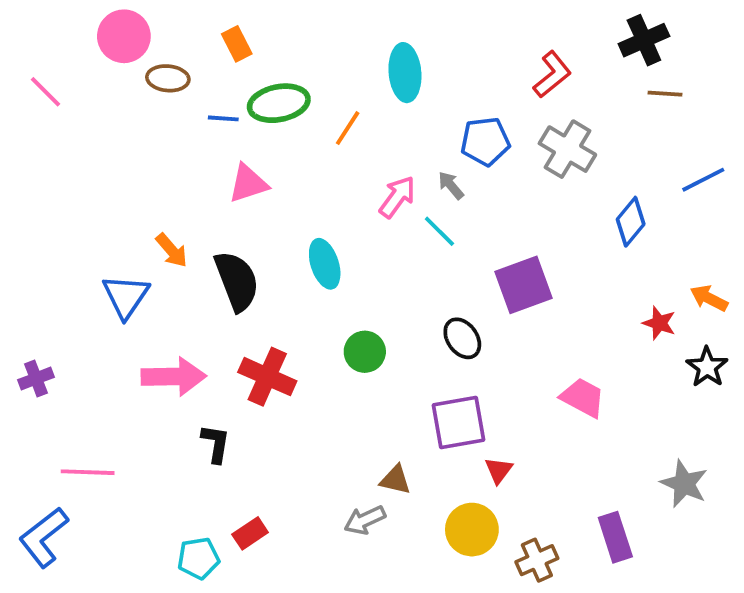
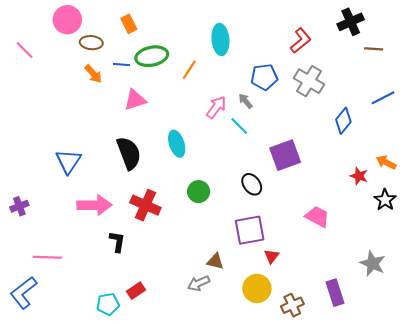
brown line: (665, 94) -> (374, 49), moved
orange arrow: (172, 250) -> (93, 74), moved

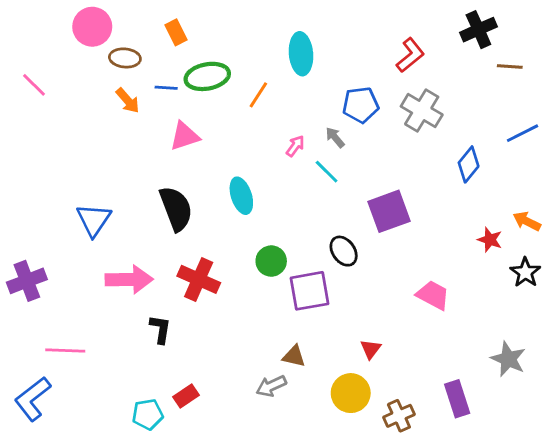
pink line: (25, 50) -> (34, 85), moved
pink arrow: (216, 107) -> (295, 146), size x0.7
purple cross: (19, 206) -> (27, 281), size x1.5
purple square: (250, 230) -> (310, 291), moved

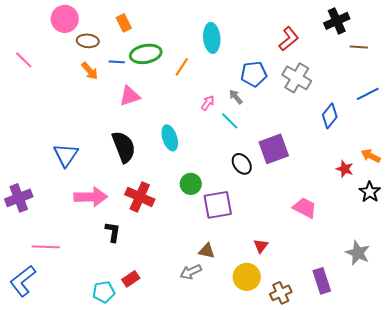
black ellipse: (344, 251) -> (242, 164), moved

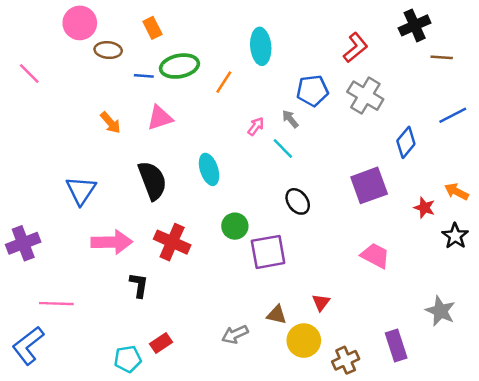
orange arrow: (90, 71) -> (111, 123), moved
purple square: (274, 149) -> (369, 185), moved
brown triangle: (207, 251) -> (277, 315), moved

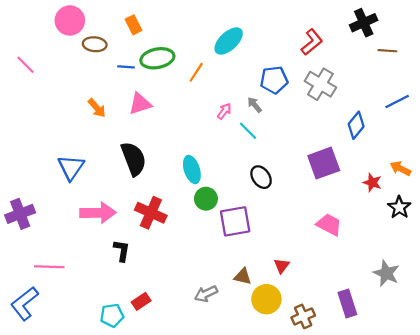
cyan ellipse: (261, 46) -> (229, 41), turned 52
cyan ellipse: (209, 169) -> (192, 170), moved

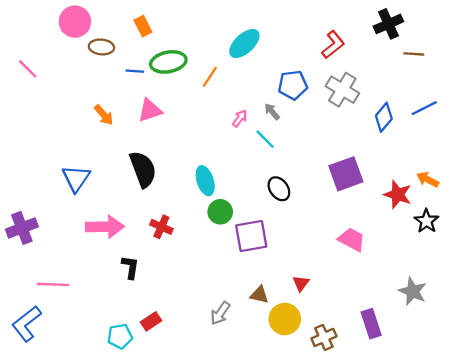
blue diamond: (356, 125) -> (384, 117), moved
red star: (372, 183) -> (398, 195), size x1.4
red cross: (151, 213) -> (161, 227), size x0.7
gray arrow: (206, 294) -> (220, 313), turned -30

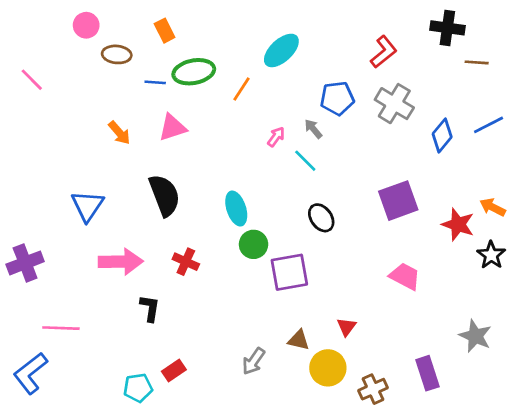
pink circle: (75, 22) -> (86, 25), size x0.7
black cross: (388, 24) -> (447, 28), turned 32

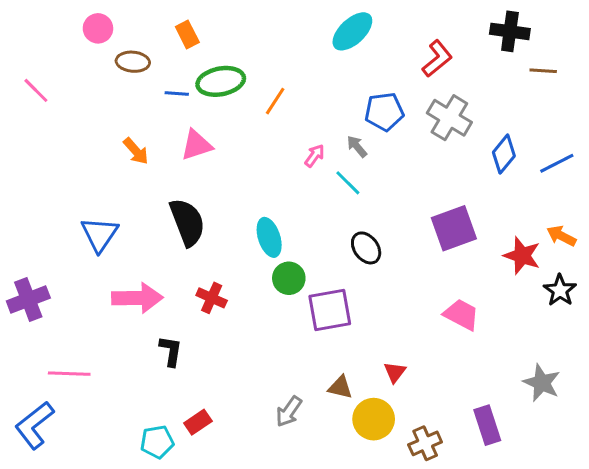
cyan ellipse: (281, 50) -> (352, 31), moved
blue line: (489, 125) -> (557, 163), moved

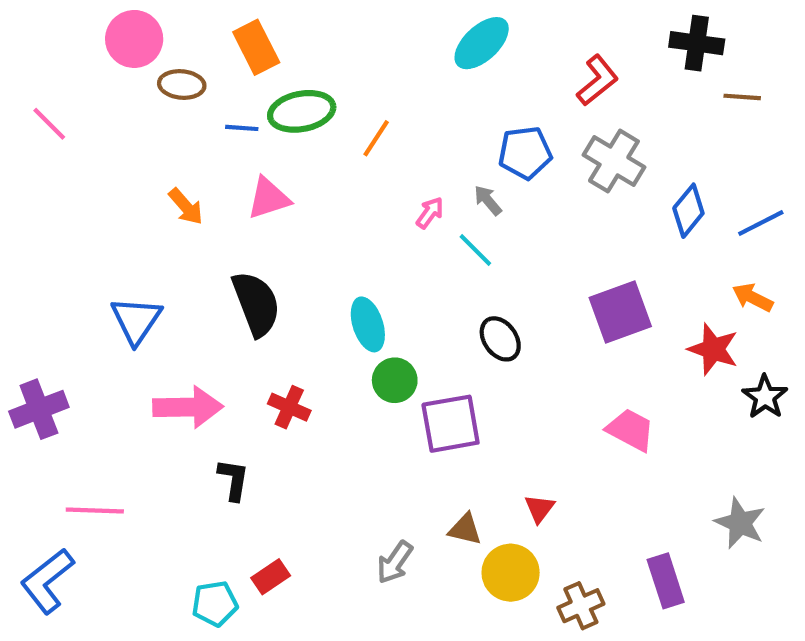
pink circle: (98, 28) -> (134, 39), size x1.4
orange rectangle: (187, 34) -> (256, 47), size x1.4
orange arrow: (561, 236) -> (753, 298), moved

